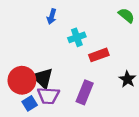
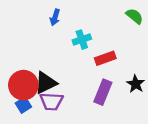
black triangle: (43, 78) -> (46, 83), turned 50
purple rectangle: (85, 92) -> (103, 92), moved
blue square: (30, 103) -> (23, 105), moved

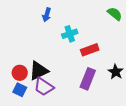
red circle: (23, 85) -> (20, 73), size x0.6
purple trapezoid: (51, 101) -> (44, 87), turned 30
blue square: (23, 105) -> (20, 90), turned -32

